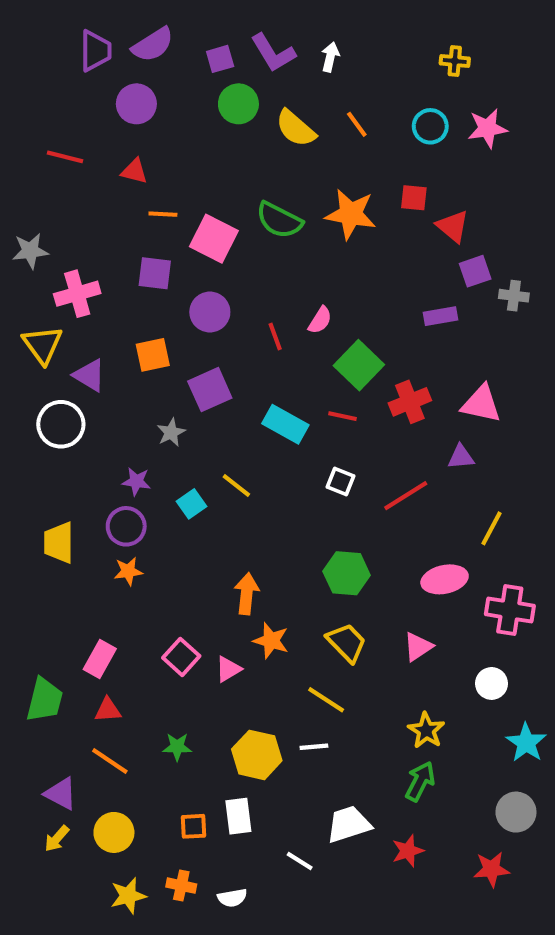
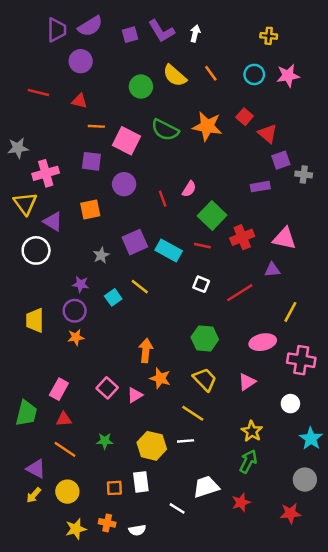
green circle: (238, 104) -> (141, 87), moved
red square: (414, 198) -> (245, 117), turned 35
purple square: (210, 390) -> (135, 242), moved

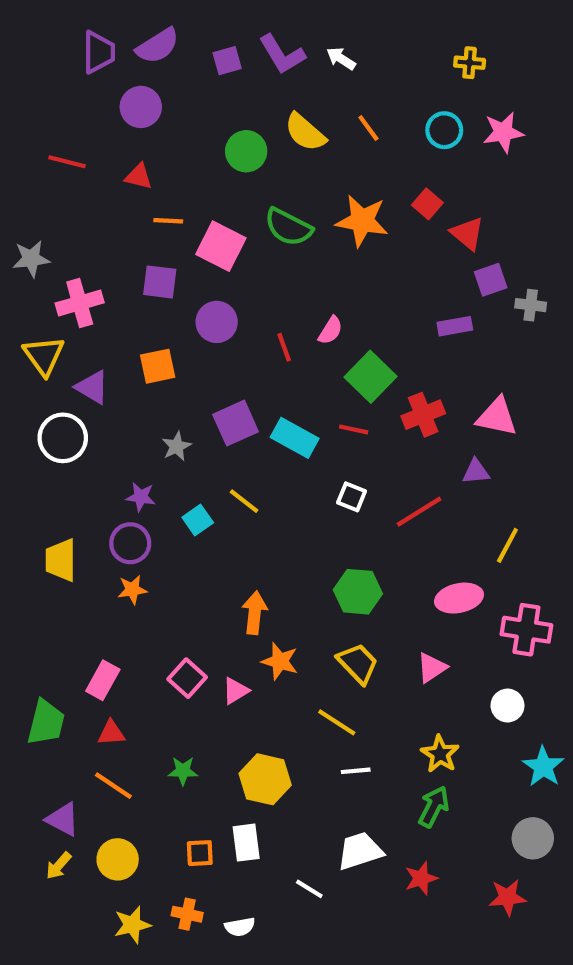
white arrow: (195, 33) -> (341, 58), turned -70
white line: (186, 441) -> (356, 771), moved

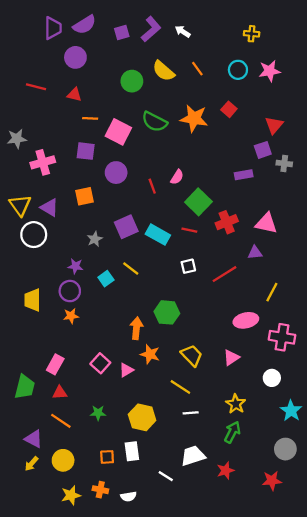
purple L-shape: (282, 54) -> (151, 29), turned -100
red triangle: (467, 233) -> (274, 125), moved, turned 30
yellow triangle: (44, 356) -> (20, 205), moved
white square: (352, 497) -> (188, 266), turned -35
green hexagon: (358, 592) -> (167, 312), moved

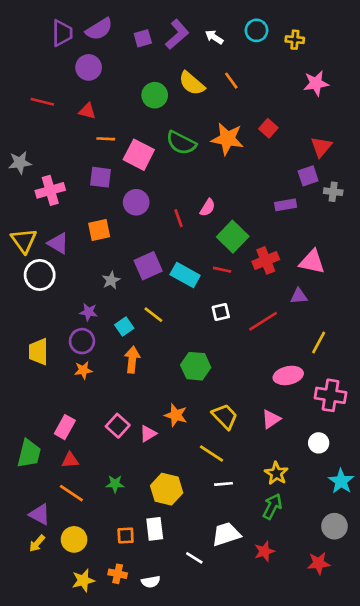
cyan circle: (238, 70) -> (256, 30), moved
orange arrow: (136, 328) -> (132, 360), moved

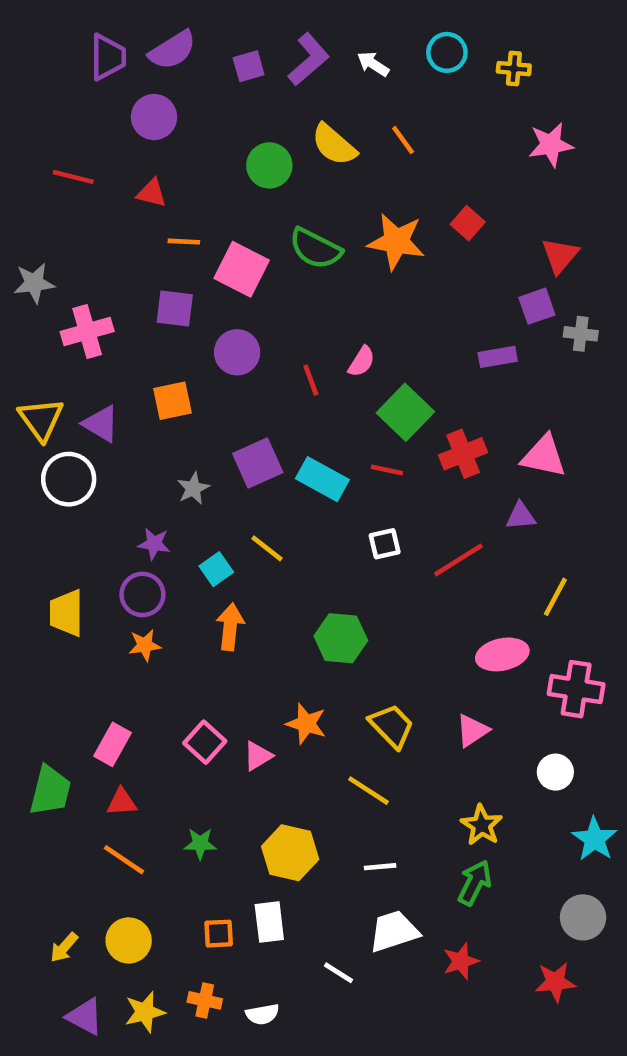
white line: (223, 484) -> (380, 867), moved
purple triangle: (40, 514) -> (85, 1017), moved

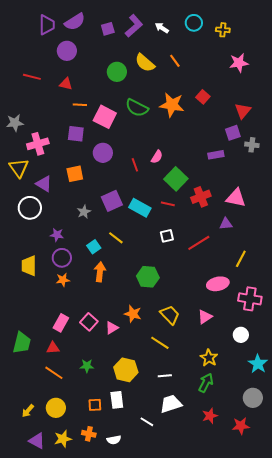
yellow triangle: (41, 419) -> (19, 168), moved
purple star: (154, 544) -> (57, 235), moved
pink rectangle: (112, 744) -> (61, 323), moved
red star: (461, 961) -> (210, 416), moved

